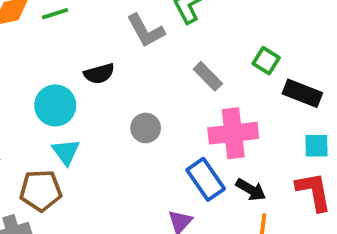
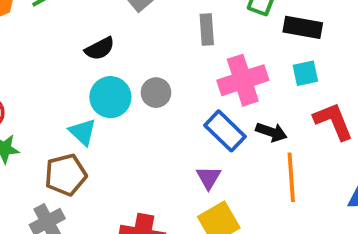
gray rectangle: (208, 76) -> (207, 29), turned 52
cyan circle: (55, 105) -> (110, 97), moved
cyan square: (316, 146) -> (305, 73), moved

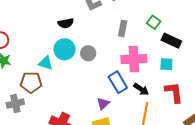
cyan triangle: (83, 132) -> (46, 63), turned -42

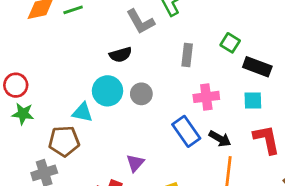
black semicircle: (66, 23) -> (121, 55), moved
pink cross: (134, 59) -> (206, 97), size x0.7
purple triangle: (103, 104) -> (135, 163), moved

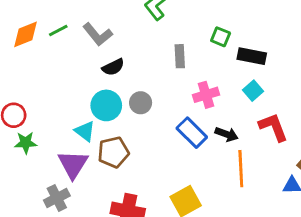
gray L-shape: (141, 22) -> (98, 34), moved
cyan square: (253, 101) -> (253, 91), turned -30
cyan triangle: (82, 112) -> (85, 131), turned 35
brown pentagon: (64, 141) -> (113, 152), moved
purple triangle: (135, 163) -> (73, 164), moved, size x1.6

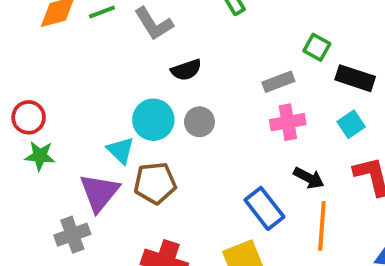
gray rectangle: (180, 56) -> (278, 82), moved, turned 65
black semicircle: (113, 67) -> (186, 70), moved
blue rectangle: (192, 133) -> (264, 208), moved

